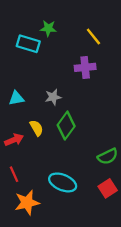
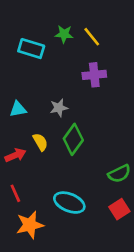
green star: (48, 28) -> (64, 34), moved
yellow line: (93, 37) -> (92, 37), moved

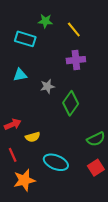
green star: (64, 34) -> (45, 21), moved
cyan triangle: (18, 109) -> (20, 75), moved
green diamond: (73, 139) -> (71, 103), moved
yellow semicircle: (40, 142) -> (33, 137), moved, turned 104

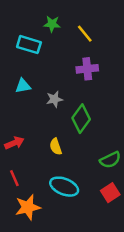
yellow semicircle: (33, 137) -> (56, 147), moved, turned 88

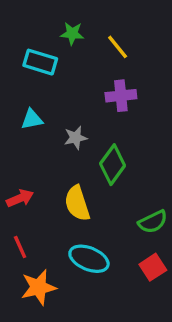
yellow semicircle: (56, 147) -> (77, 203), size x1.5

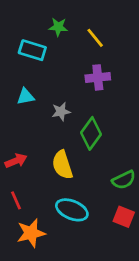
red square: (153, 267) -> (124, 217), turned -35

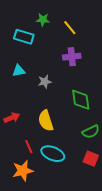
green diamond: (91, 133) -> (81, 100), moved, turned -45
red line: (16, 200) -> (29, 147), moved

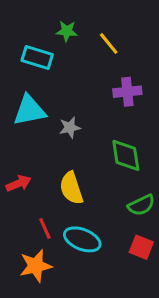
purple cross: (72, 57) -> (127, 92), moved
cyan triangle: (19, 71) -> (29, 110), size x1.6

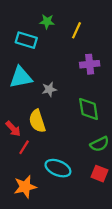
yellow line: (109, 44) -> (77, 30), turned 63
red arrow: (19, 183) -> (13, 129), turned 70
yellow semicircle: (71, 188) -> (37, 121), moved
red line: (45, 229) -> (24, 147), moved, turned 56

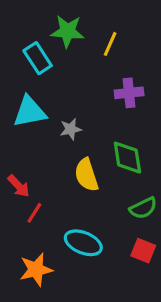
green star: (47, 22) -> (68, 31), size x1.5
cyan rectangle: (26, 40) -> (38, 58), turned 40
yellow semicircle: (37, 121) -> (86, 175), moved

